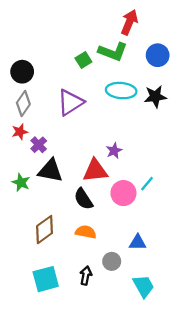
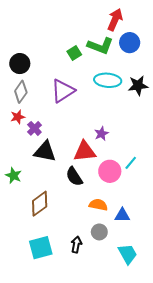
blue circle: (158, 55) -> (130, 43), moved
green star: (21, 182) -> (14, 175), moved
orange semicircle: (86, 232) -> (98, 205), moved

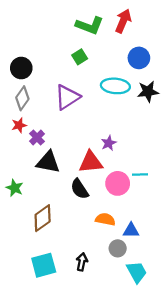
blue circle: (130, 43) -> (139, 58), moved
green L-shape: (100, 46) -> (90, 25), moved
cyan line: (131, 163) -> (140, 174), turned 48
gray circle: (99, 232) -> (118, 248), moved

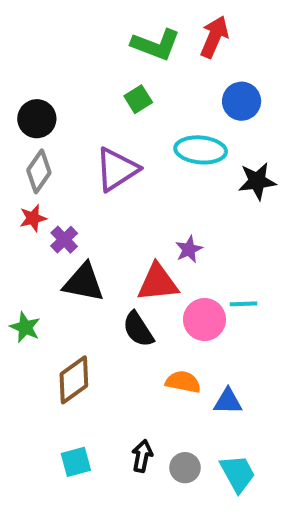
black star: (148, 92) -> (257, 181), moved
gray circle: (118, 248) -> (185, 468), moved
cyan square: (44, 265) -> (76, 462), size x0.7

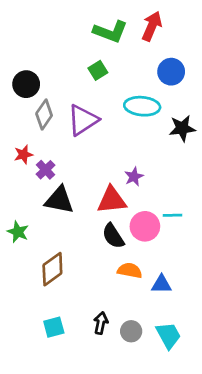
gray diamond: (39, 171) -> (44, 114), moved
black semicircle: (138, 329) -> (113, 236), moved

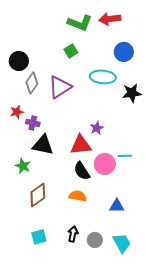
red arrow: (152, 26) -> (110, 19), turned -120
purple cross: (45, 170) -> (33, 123), turned -32
green star: (18, 232) -> (23, 166), moved
orange semicircle: (130, 271) -> (78, 196), moved

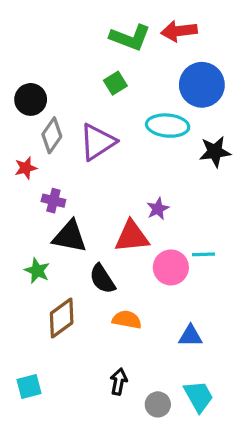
blue circle: (124, 52) -> (202, 85), size x1.4
red star: (17, 112) -> (26, 168), moved
black semicircle: (82, 171) -> (102, 279), moved
cyan square: (39, 237) -> (29, 386), moved
gray circle: (95, 240) -> (158, 404), moved

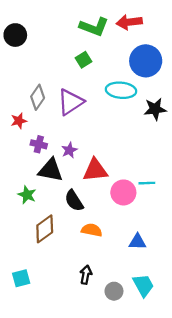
black circle: (31, 99) -> (15, 35), moved
purple star: (158, 209) -> (69, 150), moved

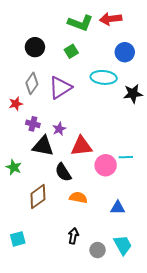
black circle: (15, 35) -> (35, 47), moved
blue circle: (146, 61) -> (125, 52), size x0.7
green star: (27, 195) -> (14, 167), moved

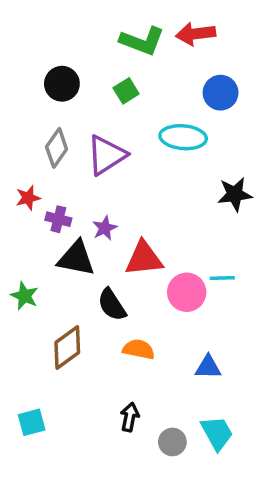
black star: (133, 94) -> (235, 194), moved
red star: (16, 104) -> (28, 198), moved

